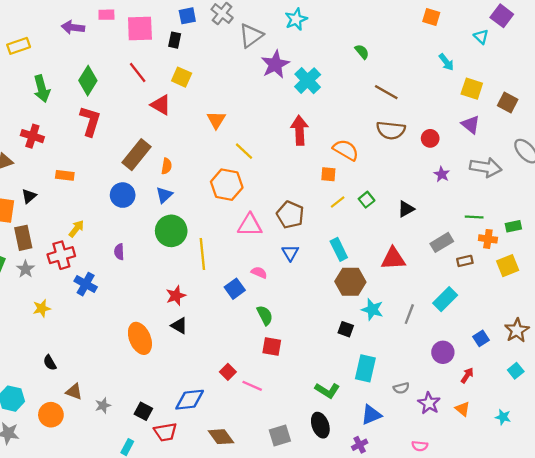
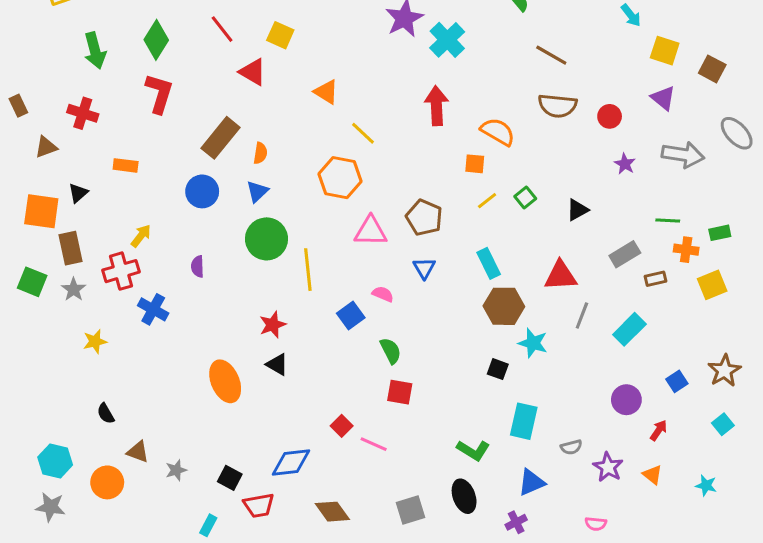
orange triangle: (216, 120) -> (326, 92), turned -30
gray line: (409, 314) -> (582, 315), moved

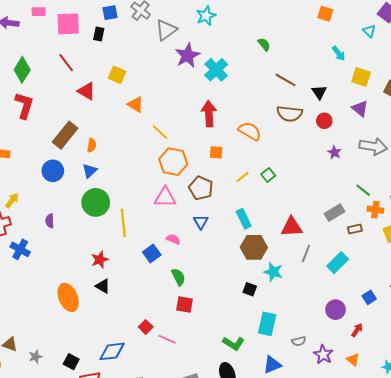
yellow square: (280, 35) -> (117, 75), moved
orange square: (475, 164) -> (216, 152), moved
orange hexagon: (340, 178) -> (173, 162), moved
black triangle: (577, 210) -> (319, 92), moved, turned -35
green line: (668, 221) -> (363, 190), turned 35

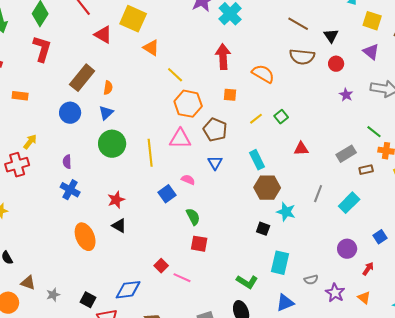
yellow square: (117, 75) -> (133, 19), size x1.5
yellow line: (123, 223) -> (150, 153), moved
red triangle: (292, 227) -> (301, 149), moved, size x0.7
blue cross: (20, 249) -> (70, 190), moved

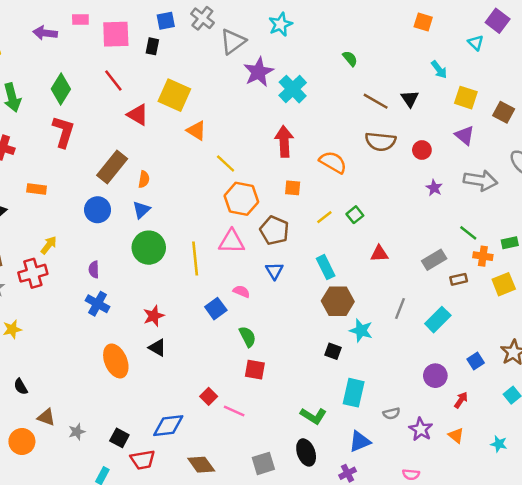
black triangle: (331, 36) -> (410, 99), moved

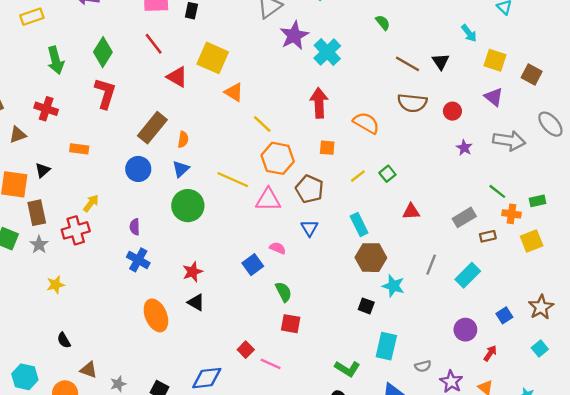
yellow line: (195, 259) -> (233, 180), moved, turned -60

